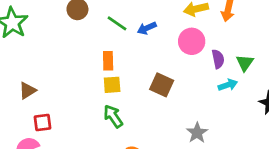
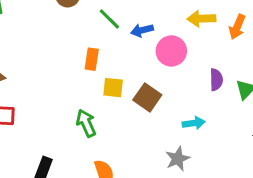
pink circle: (192, 41) -> (171, 51), moved
yellow square: (112, 85) -> (113, 88), moved
cyan arrow: (228, 85) -> (194, 123), moved

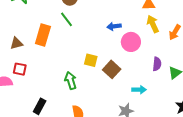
green line: (109, 19) -> (67, 19), moved
yellow arrow: (201, 19) -> (153, 24), turned 60
orange rectangle: (92, 59) -> (43, 35), moved, size x1.5

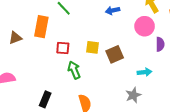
pink circle: (131, 42) -> (145, 26), moved
red square: (20, 69) -> (63, 48), moved
brown square: (112, 69) -> (115, 54), turned 30

